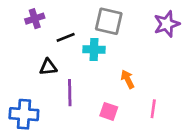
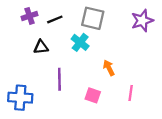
black line: (66, 37) -> (55, 19), moved
cyan cross: (94, 50) -> (80, 42), turned 36
black triangle: (48, 67) -> (41, 47), moved

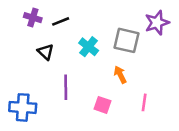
purple cross: (30, 16) -> (33, 18), turned 35
gray square: (93, 18) -> (126, 40), moved
black triangle: (41, 47) -> (45, 52), turned 49

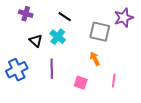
black line: (61, 21) -> (65, 17), moved, turned 56
cyan cross: (89, 47) -> (58, 37), moved
blue cross: (23, 107) -> (17, 70), moved, turned -30

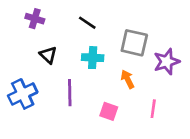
purple star: (124, 18) -> (167, 62), moved
cyan cross: (58, 37) -> (93, 58), moved, turned -35

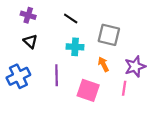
black triangle: (48, 55) -> (30, 41), moved
purple star: (167, 62) -> (135, 66), moved
pink square: (109, 111) -> (88, 90), size x1.5

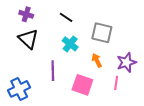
black triangle: (30, 41) -> (28, 39), size x1.5
cyan cross: (75, 47) -> (70, 44), turned 35
blue cross: (18, 76) -> (19, 89), moved

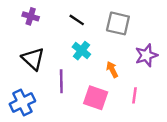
gray square: (102, 33) -> (118, 23), moved
black triangle: (28, 39) -> (33, 59), moved
purple star: (126, 62) -> (146, 55), moved

